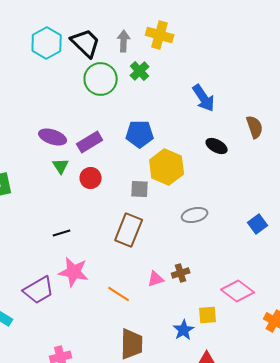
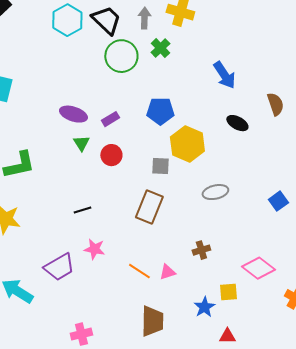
purple rectangle: (90, 142) -> (110, 119), size x0.7
pink star: (74, 272) -> (94, 249), size x0.7
pink triangle: (156, 279) -> (167, 272), moved

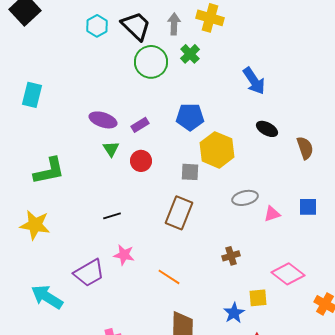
cyan hexagon: (67, 20) -> (97, 26), size x0.7
brown semicircle: (275, 104) -> (305, 148), moved
blue square: (278, 201) -> (308, 207), turned 36
pink triangle: (167, 272) -> (272, 214), moved

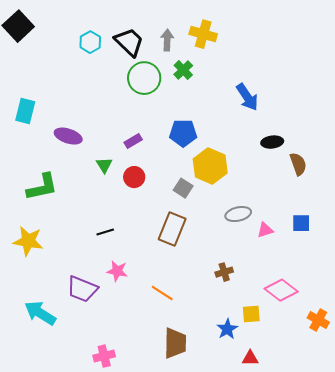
purple ellipse: (103, 120) -> (68, 136), moved
black ellipse: (267, 129) -> (272, 142), moved, turned -35
gray square: (190, 172) -> (183, 188), turned 30
purple trapezoid: (89, 273) -> (82, 289), turned 52

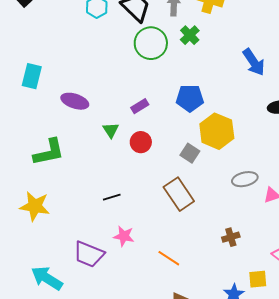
brown rectangle: (172, 229) -> (179, 194), turned -56

